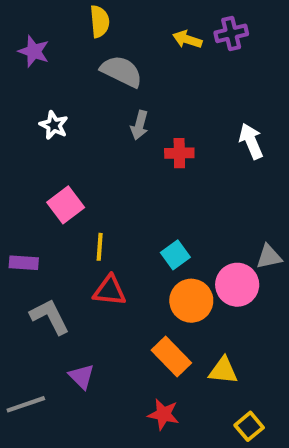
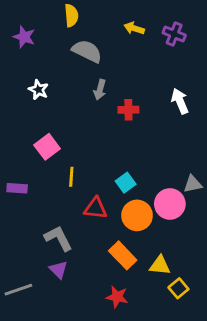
purple cross: (231, 33) -> (174, 34), moved, turned 35
red triangle: (110, 291) -> (96, 208), moved
gray L-shape: (50, 317) -> (58, 238), moved
yellow square: (249, 426) -> (178, 288), moved

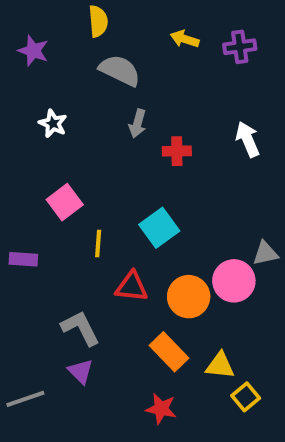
purple cross: (174, 34) -> (240, 47), turned -30
cyan square: (126, 183) -> (159, 228), moved, size x1.4

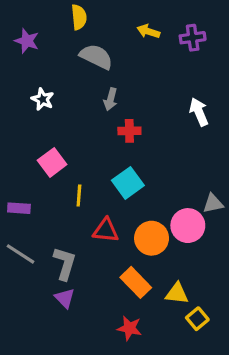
red cross: (177, 151) -> (129, 131), moved
gray L-shape: (80, 328) -> (65, 263), turned 44
gray line: (25, 399) -> (21, 254), moved, turned 52

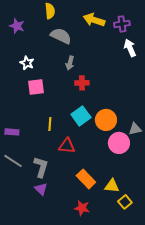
yellow arrow: (148, 31) -> (94, 20), size x1.5
white arrow: (199, 112) -> (130, 48), moved
pink square: (52, 162) -> (36, 87), moved, turned 30
orange circle: (152, 238) -> (106, 120), moved

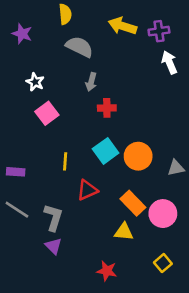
pink square: (36, 87) -> (47, 113), turned -30
pink circle: (119, 143) -> (163, 214), moved
red triangle: (67, 146) -> (87, 190), turned -30
orange rectangle: (86, 179) -> (133, 203), moved
yellow triangle: (112, 186) -> (124, 232), moved

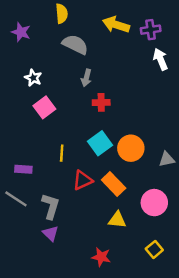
purple rectangle: (16, 172) -> (23, 169), moved
orange rectangle: (133, 203) -> (114, 184), moved

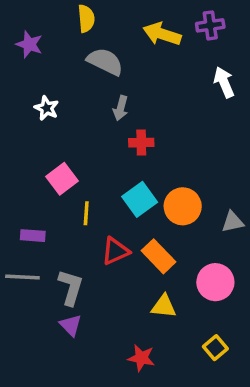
purple cross: (151, 30) -> (210, 25), moved
pink square: (44, 107) -> (62, 179), moved
gray line: (16, 199) -> (22, 277), turned -30

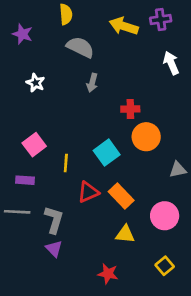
red cross: (141, 143) -> (130, 109), moved
pink square: (62, 179) -> (34, 145), moved
orange circle: (183, 206) -> (146, 137), moved

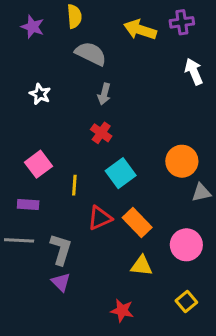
purple star: (22, 34) -> (33, 27), moved
red cross: (130, 109) -> (101, 133), moved, turned 36
orange circle: (146, 137) -> (182, 161), moved

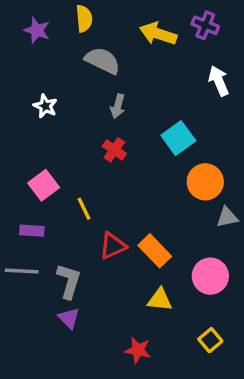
purple cross: (182, 22) -> (205, 25), turned 30
cyan square: (121, 173) -> (178, 138), moved
yellow line: (74, 185) -> (84, 209), turned -30

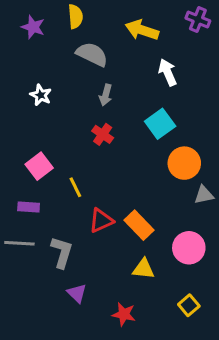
purple cross: (205, 25) -> (198, 19), moved
white arrow: (219, 81) -> (168, 72), moved
purple triangle: (69, 318) -> (77, 293), moved

